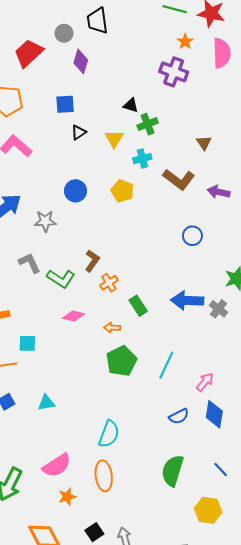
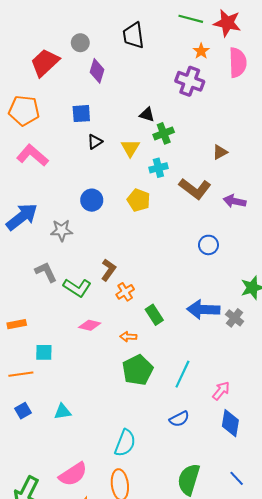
black trapezoid: (97, 21) -> (133, 35), moved
brown triangle: (204, 143) -> (220, 152), turned 35
blue semicircle: (179, 416) -> (179, 419), moved

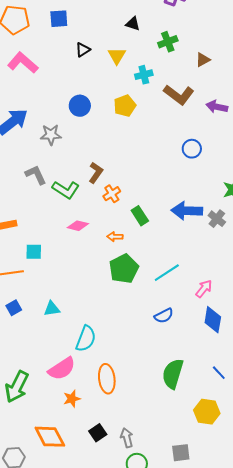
blue square: (81, 114) -> (59, 19), moved
green cross: (164, 133) -> (168, 42), moved
yellow pentagon: (139, 200) -> (125, 106), turned 30
cyan line: (182, 374) -> (167, 273), turned 32
cyan semicircle: (125, 443) -> (86, 339), moved

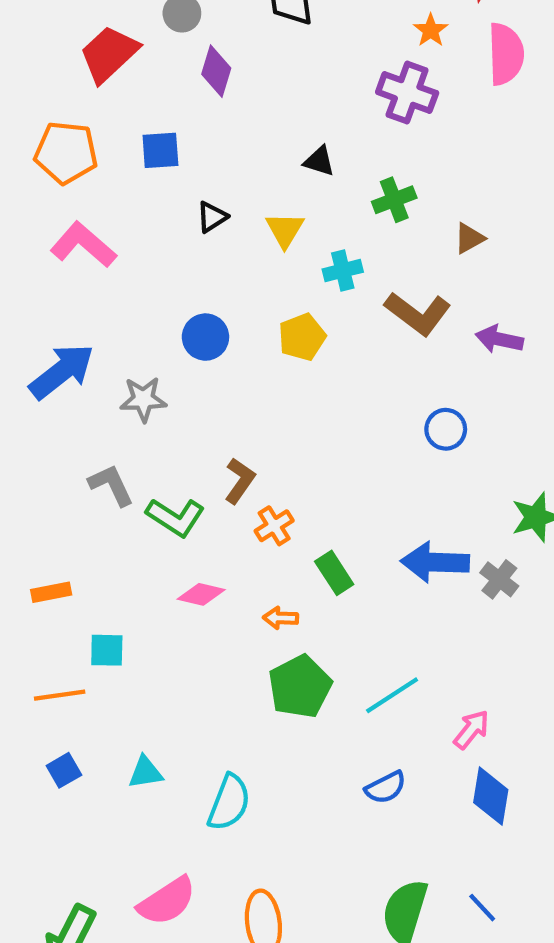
cyan semicircle: (86, 339) -> (229, 802), moved
blue line: (219, 373) -> (482, 908), moved

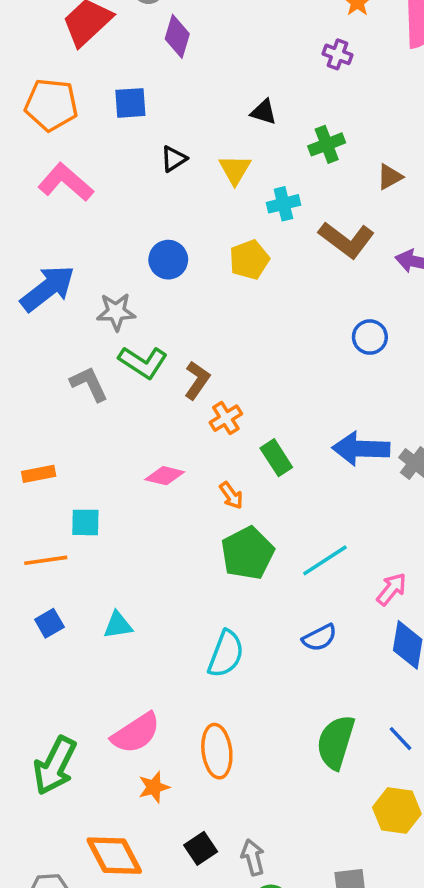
purple cross: (407, 93) -> (337, 54), size x0.6
green L-shape: (175, 517) -> (143, 362), moved
orange arrow: (281, 618) -> (231, 495), turned -128
cyan semicircle: (229, 802) -> (226, 654), moved

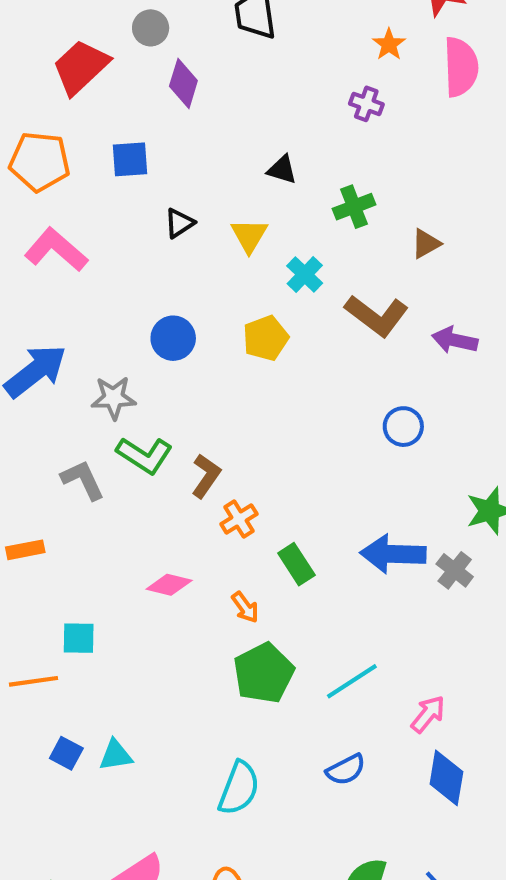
cyan cross: (283, 204) -> (305, 274), turned -32
orange rectangle: (39, 474) -> (25, 550), moved
blue square: (49, 623) -> (66, 753), moved, turned -32

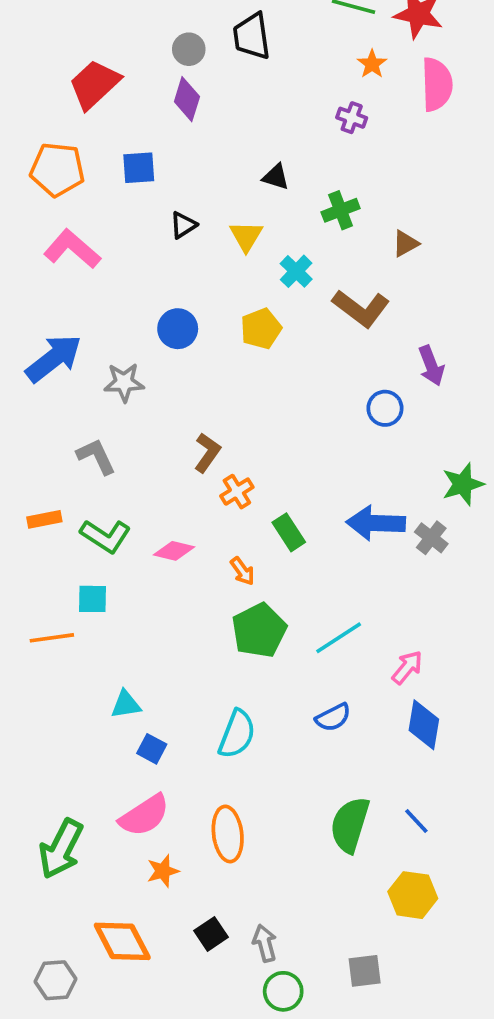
gray circle: (151, 28) -> (189, 49), moved
purple arrow: (455, 340) -> (431, 366), moved, turned -123
green L-shape: (144, 455) -> (105, 536), moved
blue square: (66, 753) -> (152, 749), moved

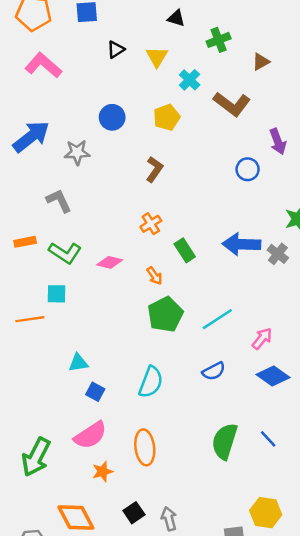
brown L-shape: (207, 453) -> (154, 169), moved
blue diamond: (424, 725) -> (273, 376), turned -64
yellow hexagon: (413, 895) -> (266, 513), moved

